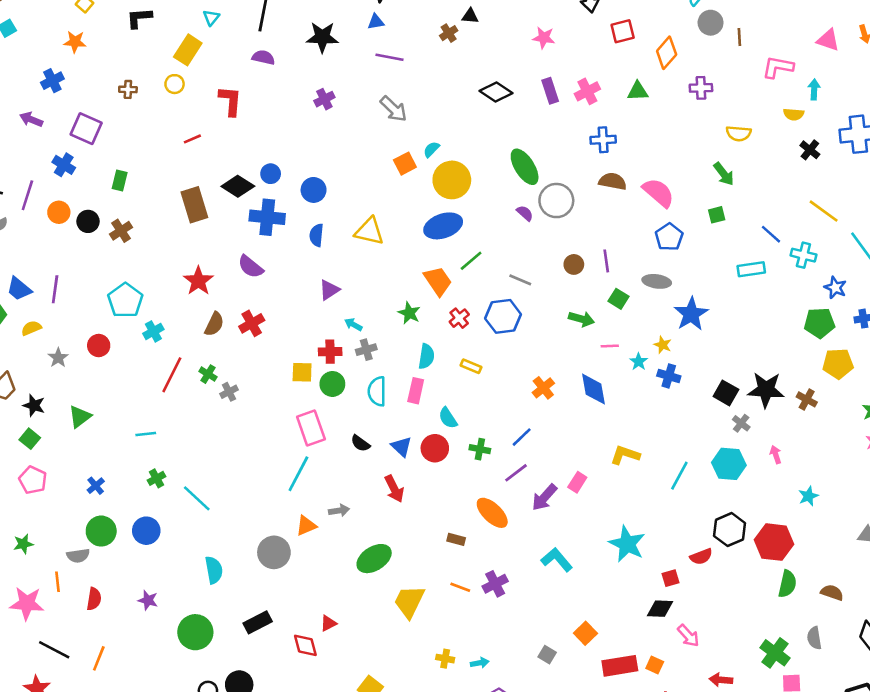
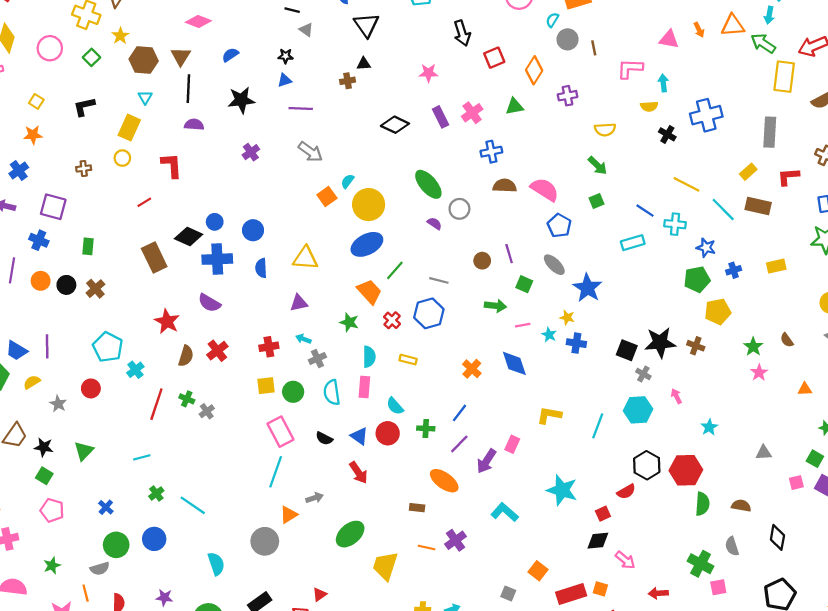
brown cross: (449, 33) -> (348, 81), turned 32
gray circle: (556, 201) -> (459, 209), size x0.7
gray ellipse: (657, 281) -> (554, 265), turned 45
purple triangle: (329, 290) -> (299, 303), moved, turned 30
red cross: (330, 352) -> (269, 347), moved

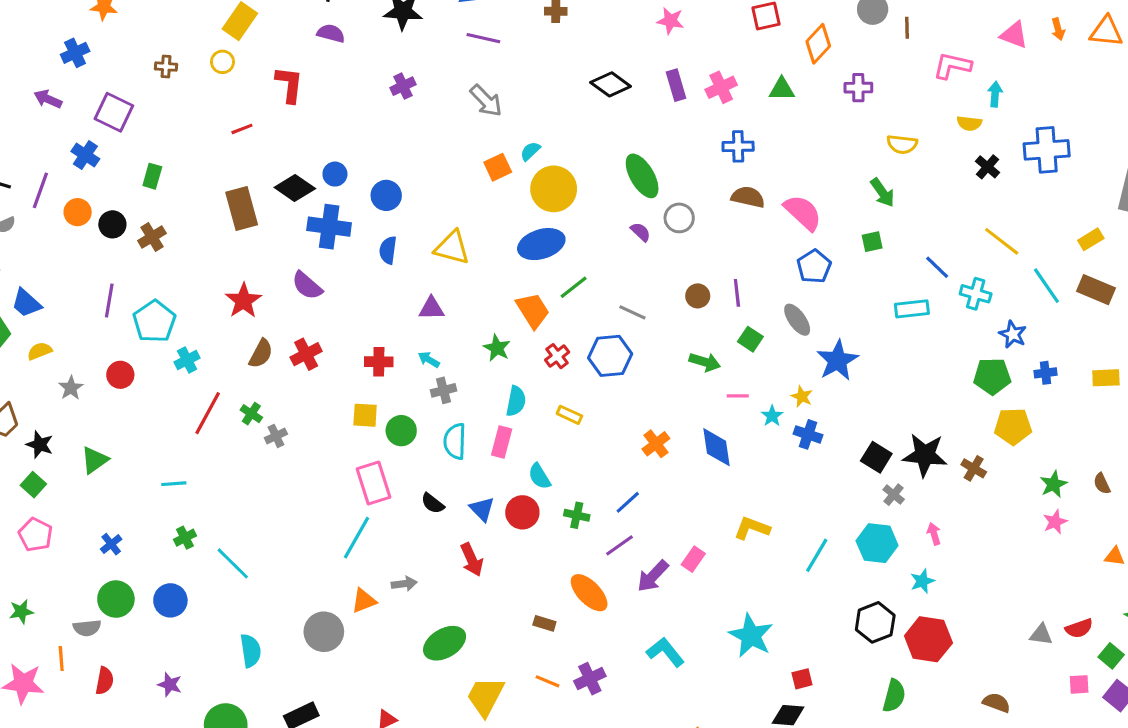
purple line: (47, 346) -> (109, 301), moved
cyan star: (709, 427) -> (922, 581), moved
red semicircle: (626, 492) -> (1079, 628), moved
green semicircle: (702, 504) -> (894, 696), moved

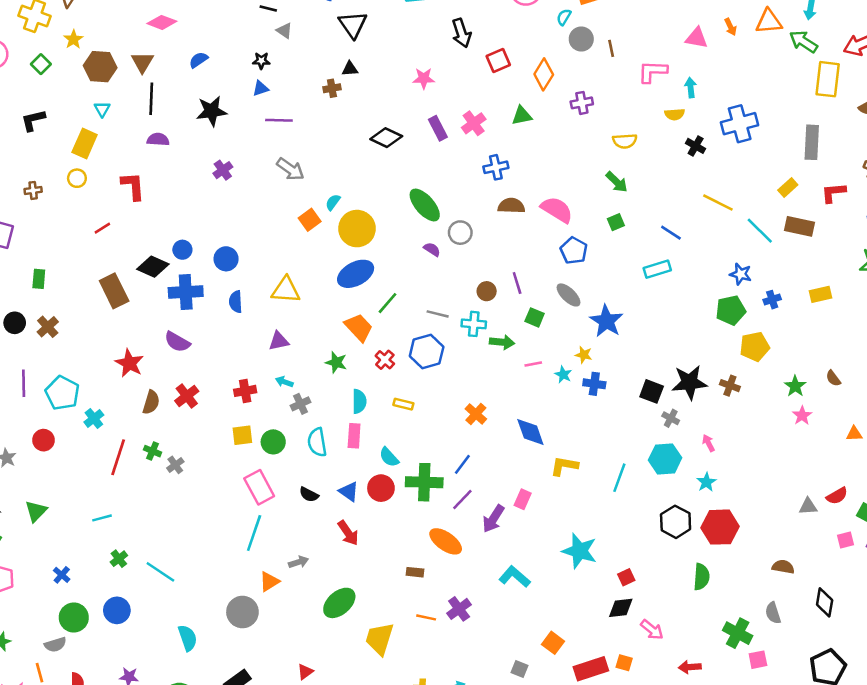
cyan cross: (976, 294) -> (474, 324), moved
blue diamond: (716, 447) -> (530, 432), moved
green cross: (577, 515) -> (424, 482), size x1.8

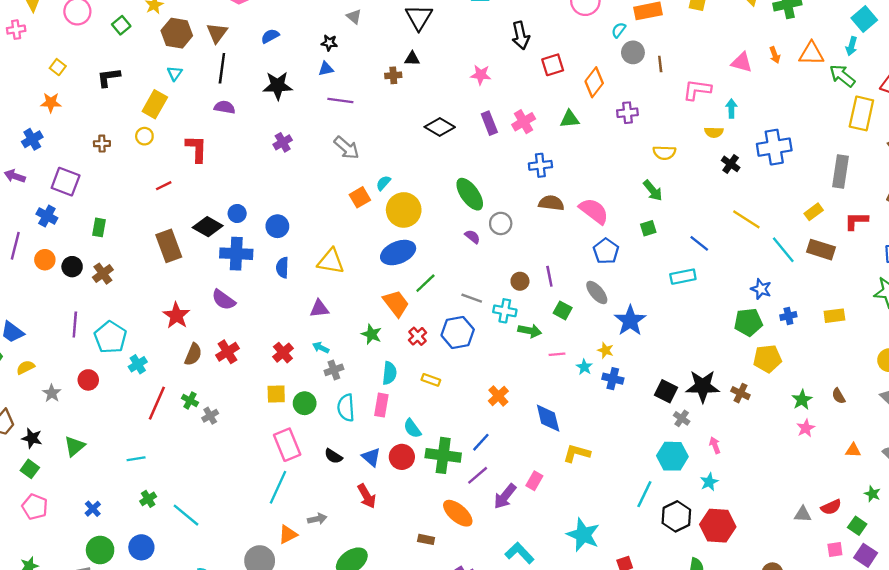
red cross: (245, 391) -> (283, 353), turned -36
cyan line: (619, 478) -> (644, 494), moved

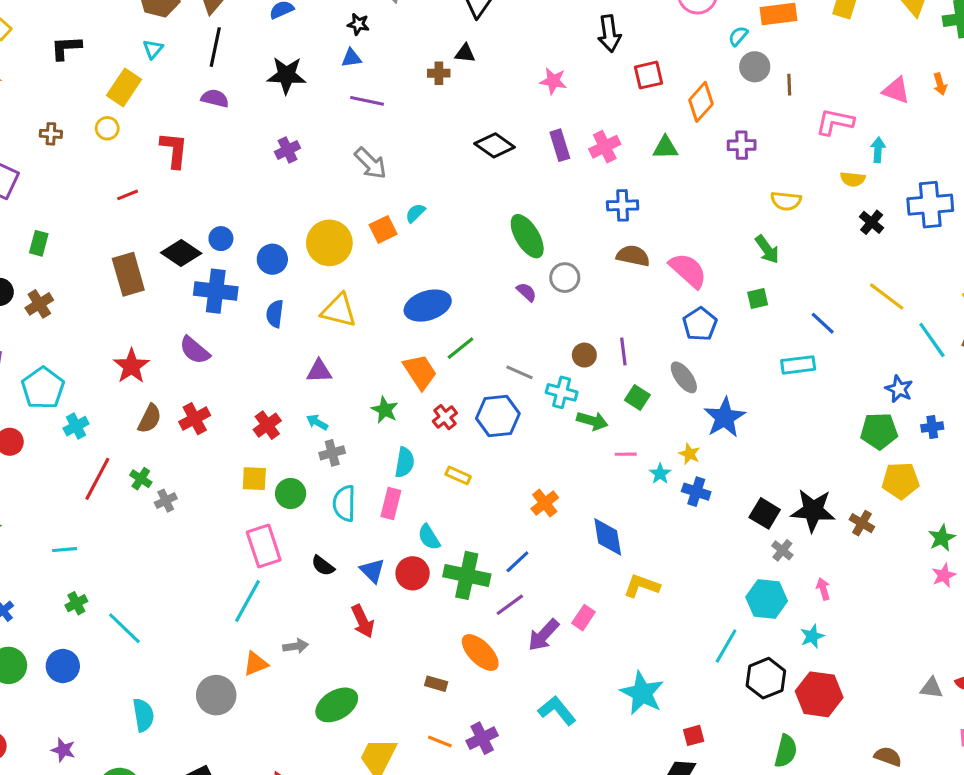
yellow circle: (404, 210) -> (329, 243), moved

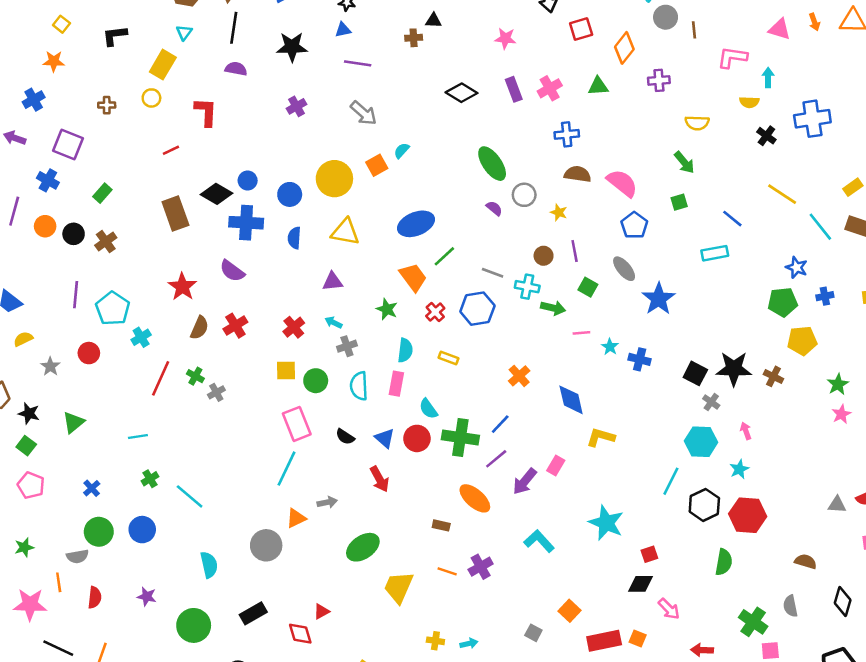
green rectangle: (39, 243) -> (102, 193), turned 30
yellow star: (689, 454) -> (559, 212), moved

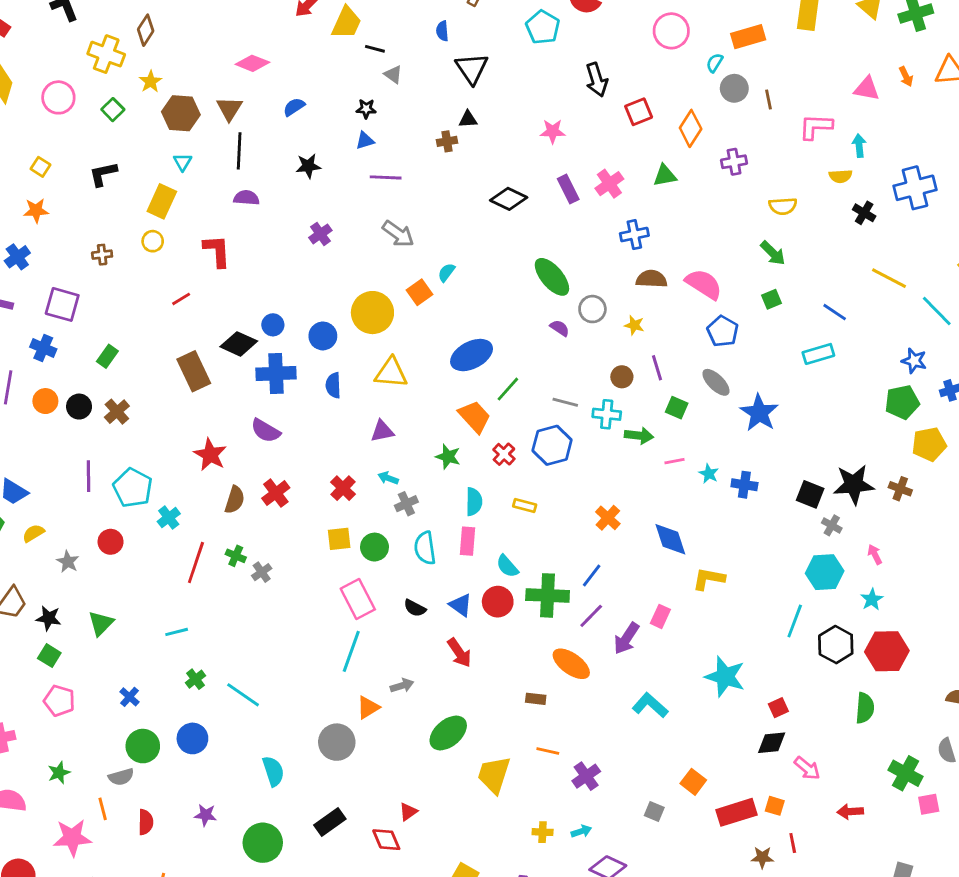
black star: (292, 47) -> (308, 166), size x0.7
purple cross: (481, 567) -> (586, 776), moved

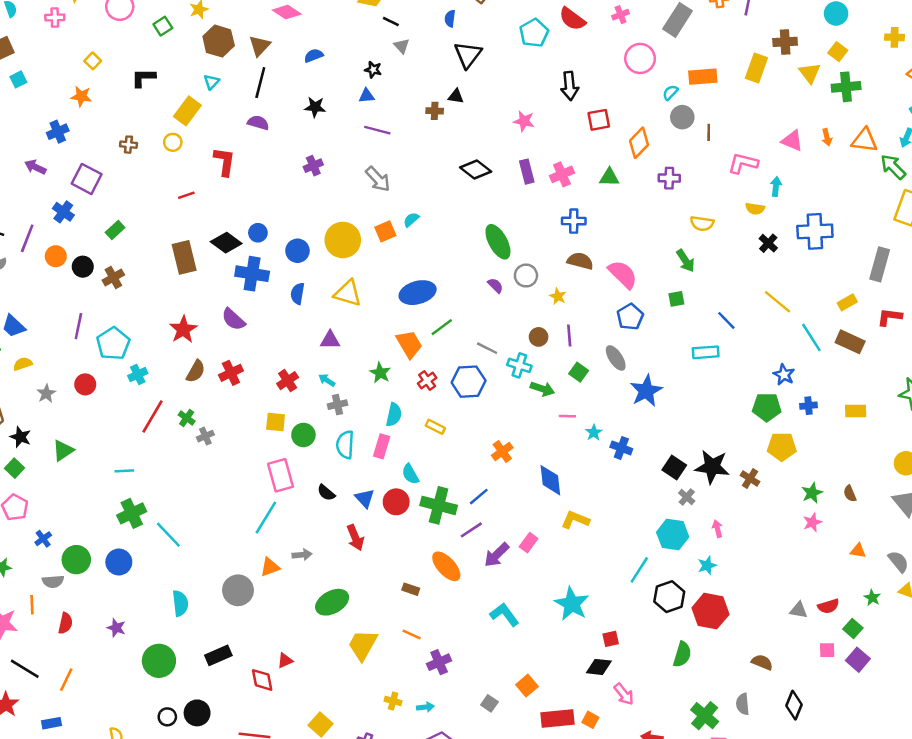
green cross: (195, 679) -> (132, 513), size x1.6
blue cross: (129, 697) -> (43, 539), moved

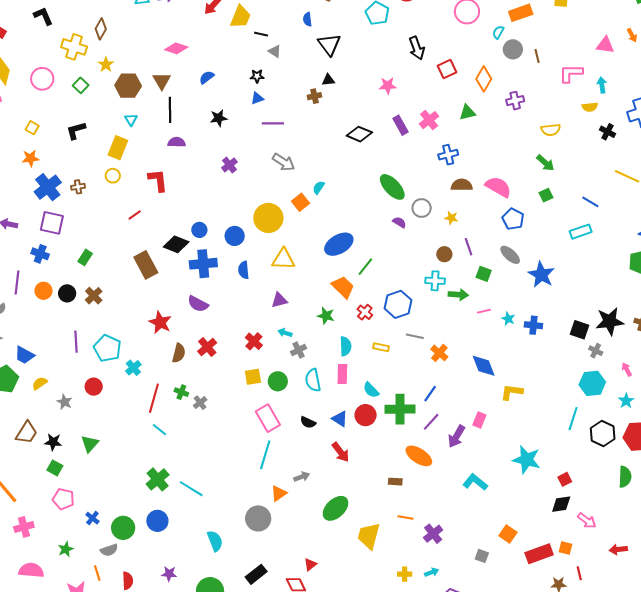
blue cross: (58, 132) -> (48, 187), moved, size x1.5
gray line: (487, 348) -> (415, 336), moved
cyan line: (124, 471) -> (159, 430), moved, turned 56

